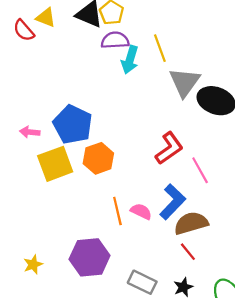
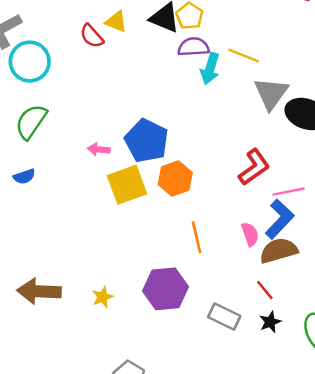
yellow line: (160, 48) -> (244, 55), turned -48
pink line: (200, 170) -> (289, 192), turned -72
blue L-shape: (173, 202) -> (280, 219), moved
pink semicircle: (141, 211) -> (250, 234), moved, turned 45
red line: (188, 252) -> (265, 290), moved

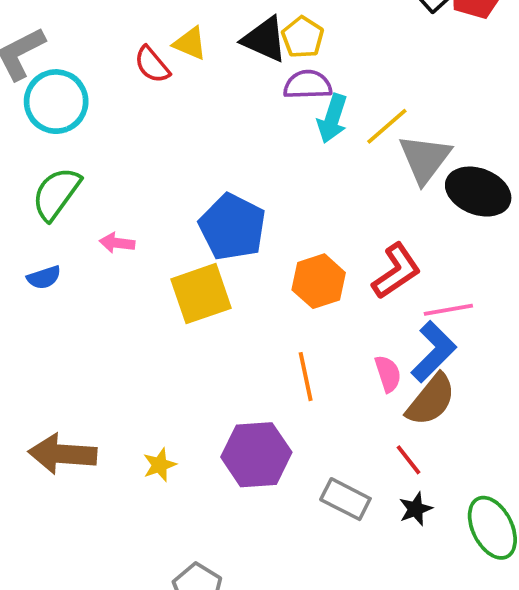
yellow line: (244, 55) -> (387, 126), moved, turned -64
pink arrow: (99, 149) -> (117, 243), moved
orange hexagon: (175, 178) -> (319, 281), moved
brown semicircle: (279, 251) -> (431, 400), turned 144

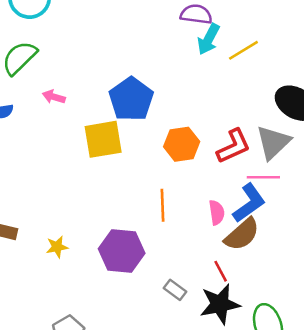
gray triangle: (425, 159) -> (273, 142), moved
gray rectangle: (345, 499) -> (175, 290), size x0.7
black star: (416, 509) -> (220, 304), size x1.8

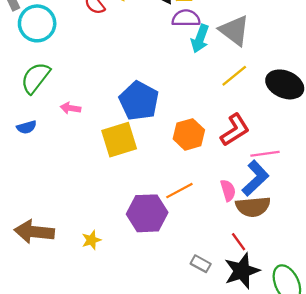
yellow line: (243, 50) -> (234, 76), moved
gray triangle: (273, 142) -> (234, 30), moved, turned -32
orange line: (163, 205) -> (179, 191), turned 72
brown semicircle: (242, 234) -> (253, 207), turned 44
purple hexagon: (122, 251) -> (147, 213), moved

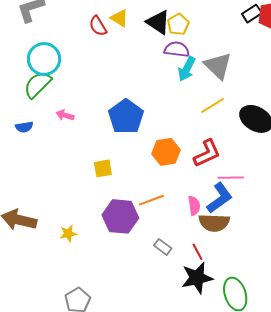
cyan circle: (37, 23) -> (44, 59), moved
yellow square: (119, 140) -> (103, 168), moved, size x0.6
gray rectangle: (201, 264) -> (163, 247), moved

